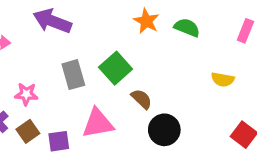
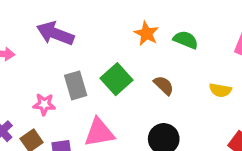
pink star: (26, 94) -> (44, 104), moved
brown semicircle: (142, 99) -> (164, 85), moved

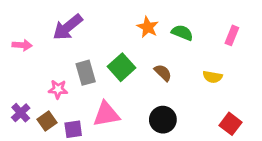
purple arrow: (55, 33) -> (68, 27), turned -60

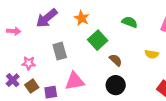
orange star: (148, 27) -> (82, 18), moved
green square: (121, 67) -> (98, 40), moved
brown semicircle: (163, 73) -> (116, 60), moved
pink star: (58, 89) -> (29, 63), moved

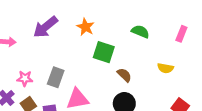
green square: (98, 40) -> (104, 52), turned -30
gray rectangle: (60, 51) -> (56, 77), moved, turned 36

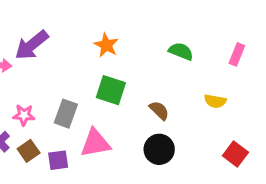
purple arrow: (45, 27) -> (32, 45), moved
green square: (104, 52) -> (111, 90), moved

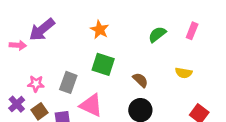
green semicircle: (181, 51) -> (157, 34), turned -60
pink rectangle: (237, 54) -> (192, 31), moved
pink triangle: (95, 143) -> (91, 105), turned 35

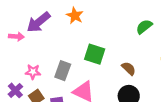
orange star: (100, 30) -> (75, 16), moved

